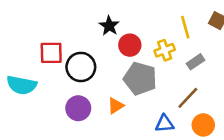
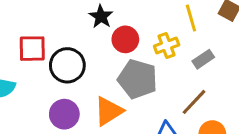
orange triangle: (116, 106) -> (109, 111), size x1.5

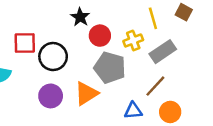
gray rectangle: (203, 59) -> (163, 52), size x1.5

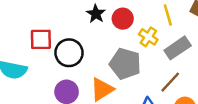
red circle: (100, 36) -> (123, 19), moved
yellow cross: (133, 40) -> (148, 37), turned -36

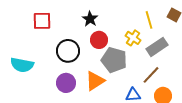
red circle: (123, 19) -> (99, 40), moved
red square: (41, 39) -> (42, 21), moved

